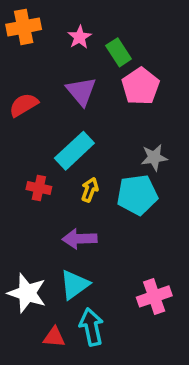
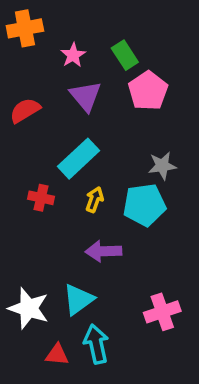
pink star: (80, 37) -> (73, 55), moved
purple arrow: (80, 239) -> (103, 251), moved

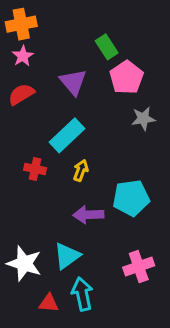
pink star: (73, 55) -> (23, 56), moved
gray star: (162, 166) -> (143, 119), moved
cyan pentagon: (144, 205) -> (131, 198), moved

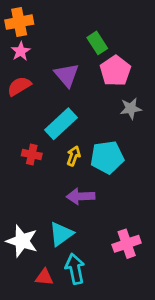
cyan pentagon: (131, 198) -> (107, 157), moved

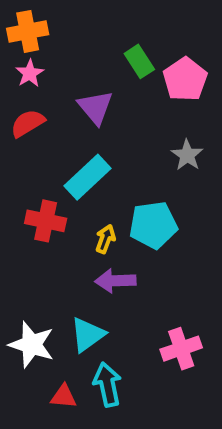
pink pentagon: (115, 71) -> (185, 79), moved
gray star: (131, 108) -> (187, 155), turned -30
red cross: (32, 155) -> (46, 221), size x1.4
yellow arrow: (74, 156) -> (105, 239), moved

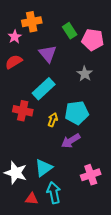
orange cross: (28, 31) -> (32, 22), moved
pink pentagon: (185, 79) -> (93, 40), turned -30
gray star: (187, 155) -> (85, 74), moved
purple arrow: (115, 281) -> (71, 141), moved, turned -30

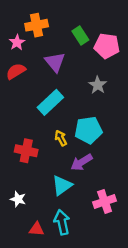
red cross: (23, 111) -> (26, 151), moved
yellow arrow: (53, 120) -> (61, 138), turned -48
cyan triangle: (44, 168) -> (62, 185), moved
white star: (16, 173) -> (18, 199), size x0.6

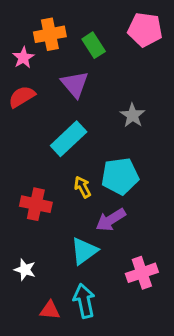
green rectangle: (80, 36) -> (94, 45), moved
pink pentagon: (107, 46) -> (145, 30), moved

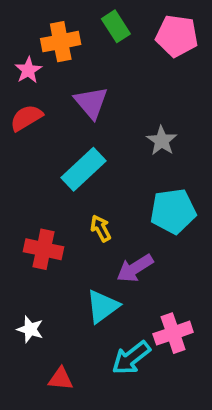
green rectangle: (94, 45) -> (116, 26), moved
cyan pentagon: (120, 176) -> (173, 211), moved
cyan arrow: (84, 301) -> (131, 358), moved, turned -116

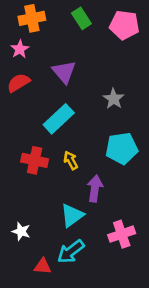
orange cross: (61, 42) -> (32, 18), moved
red cross: (43, 249) -> (35, 160), moved
purple arrow: (135, 268) -> (95, 189), turned 130
cyan arrow: (131, 358) -> (71, 252), moved

